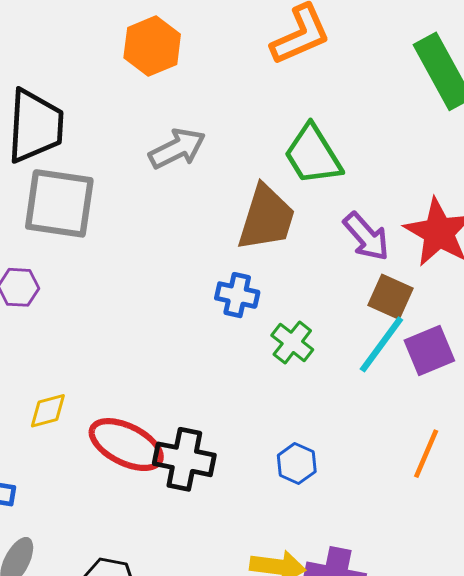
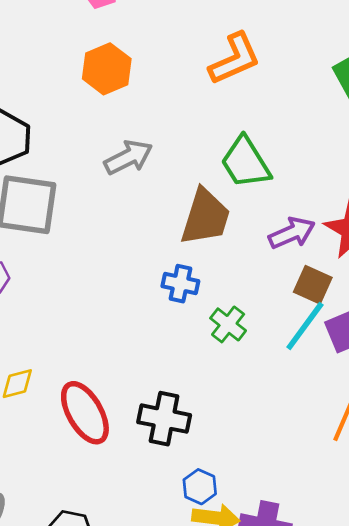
purple arrow: (366, 237) -> (292, 233), turned -72
red ellipse: (126, 445) -> (85, 413), turned 34
black cross: (184, 459) -> (164, 419), moved
blue hexagon: (297, 463) -> (200, 487), moved

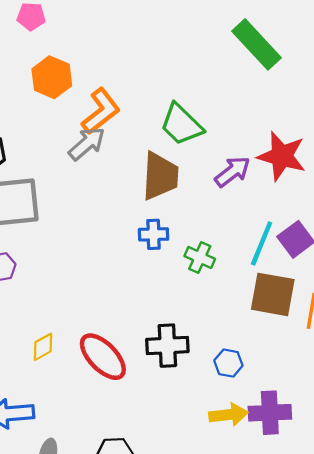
orange L-shape: (235, 59) -> (101, 111), moved
brown square: (313, 285) -> (273, 294), moved, size x1.5
blue hexagon: (200, 487) -> (228, 363), moved

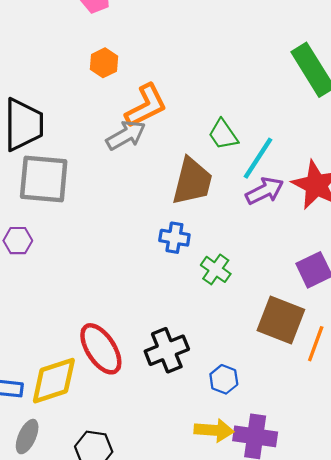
orange hexagon: (52, 77) -> (104, 63), size x0.7
green trapezoid: (181, 125) -> (223, 134), size x0.7
cyan line: (262, 243) -> (258, 158), moved
black cross: (167, 346) -> (167, 350), turned -30
yellow diamond: (43, 347) -> (54, 381), moved, size x1.8

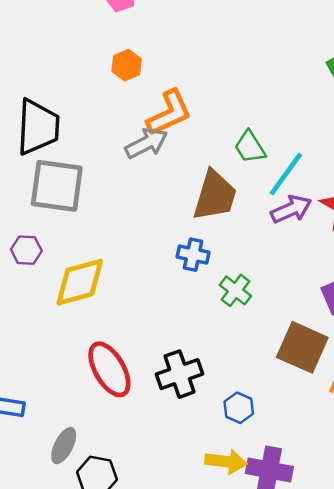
yellow diamond: (54, 381) -> (80, 282), moved
gray ellipse: (27, 437) -> (64, 446), moved

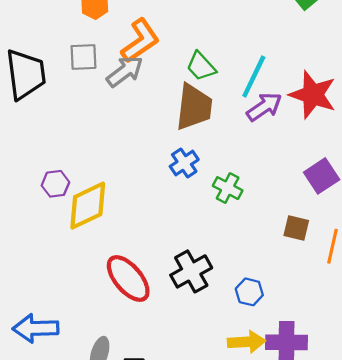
green trapezoid: (250, 147) -> (201, 66), moved
gray square: (57, 186) -> (83, 57), moved, size x0.6
purple hexagon: (26, 250) -> (55, 184), moved
blue cross: (193, 255) -> (184, 163), turned -36
brown square: (302, 347) -> (296, 228), size x0.6

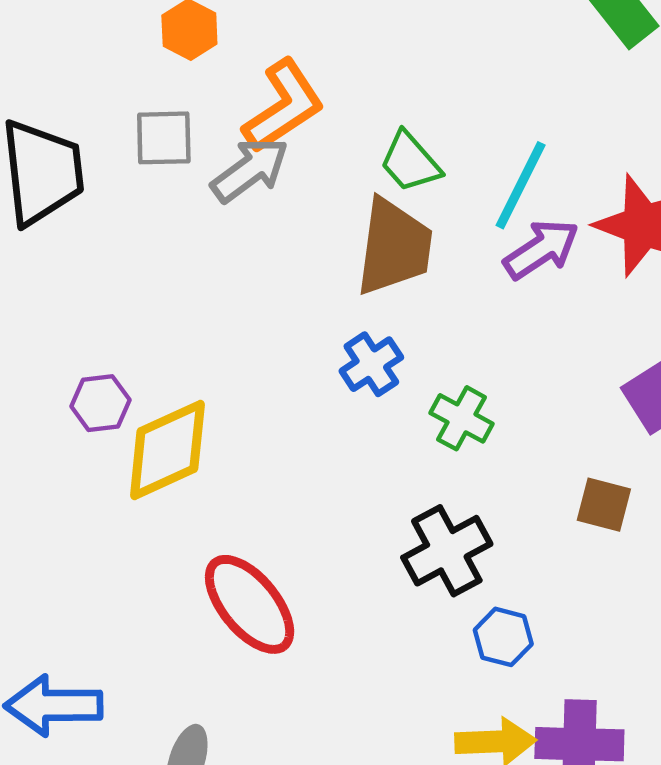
black cross: (191, 271) -> (447, 551), moved

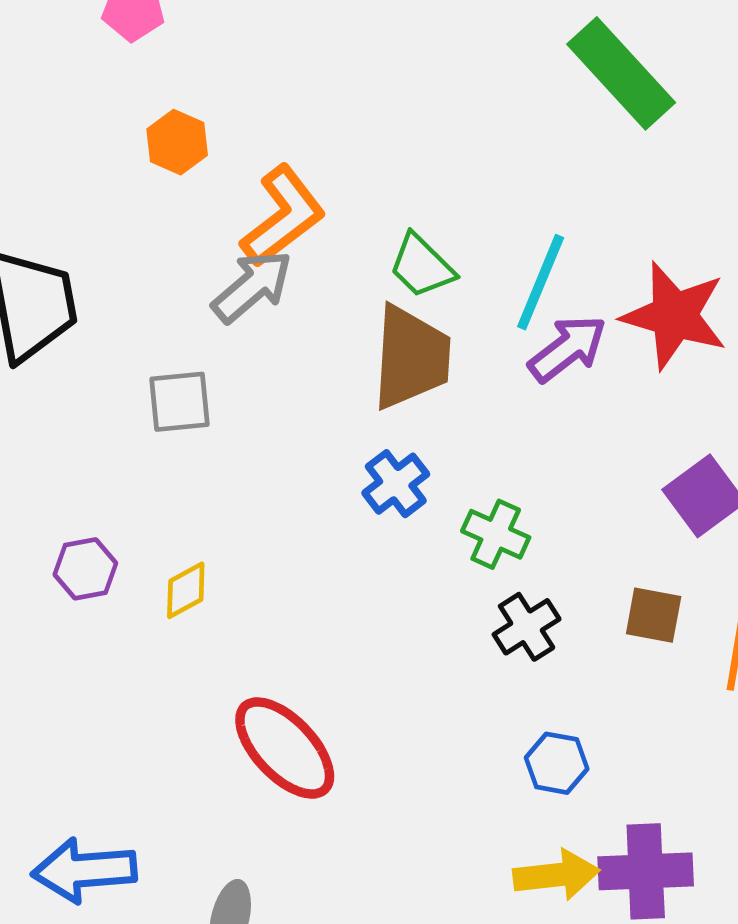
gray square: (164, 138) -> (179, 402), moved
purple hexagon: (100, 403) -> (85, 569), moved
yellow diamond: (167, 450) -> (186, 590), size x0.5
black cross: (447, 551) -> (527, 627), moved, size x0.7

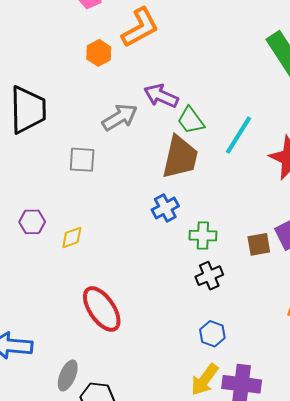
orange L-shape: (283, 216) -> (140, 28), moved
purple arrow: (568, 349) -> (161, 96), moved, turned -128
green cross: (496, 534) -> (203, 236), turned -32
brown square: (654, 615) -> (259, 244), moved, turned -30
yellow arrow: (556, 875) -> (205, 380), turned 124

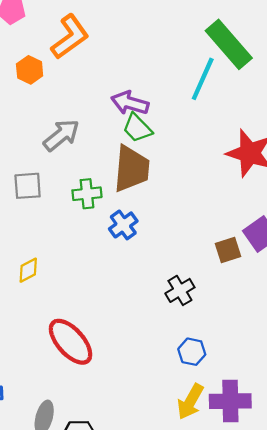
purple arrow: (161, 96) -> (130, 103), moved
cyan line: (238, 135) -> (203, 79), moved
green cross: (203, 236) -> (87, 194), moved

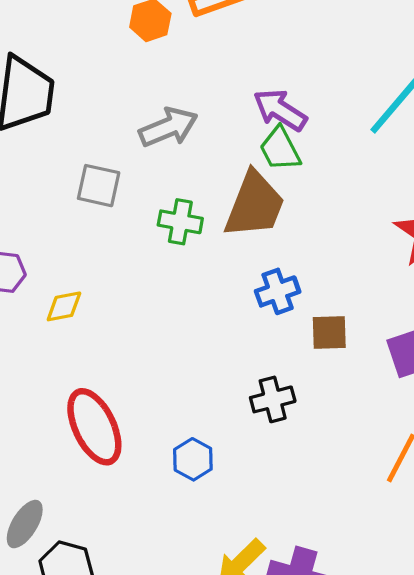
blue cross: (123, 225) -> (278, 291), moved
brown square: (228, 250) -> (329, 332), moved
blue hexagon: (192, 352) -> (193, 459), moved

